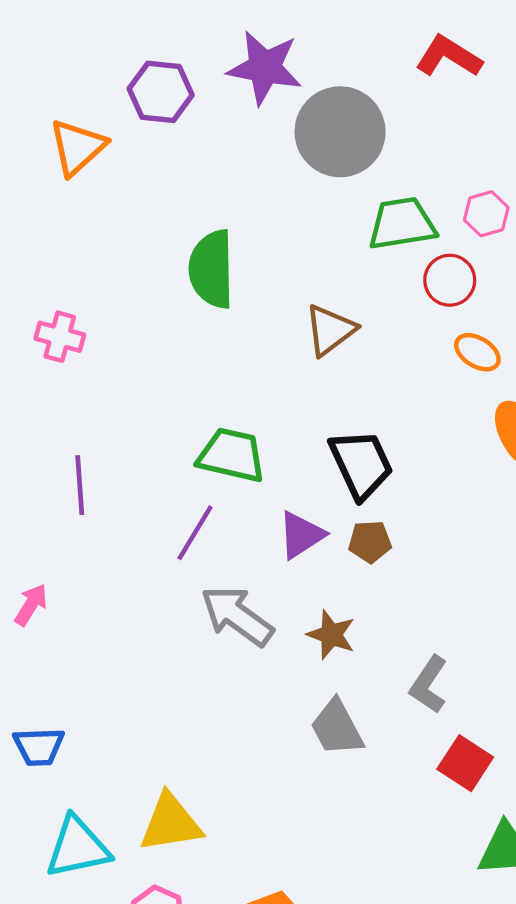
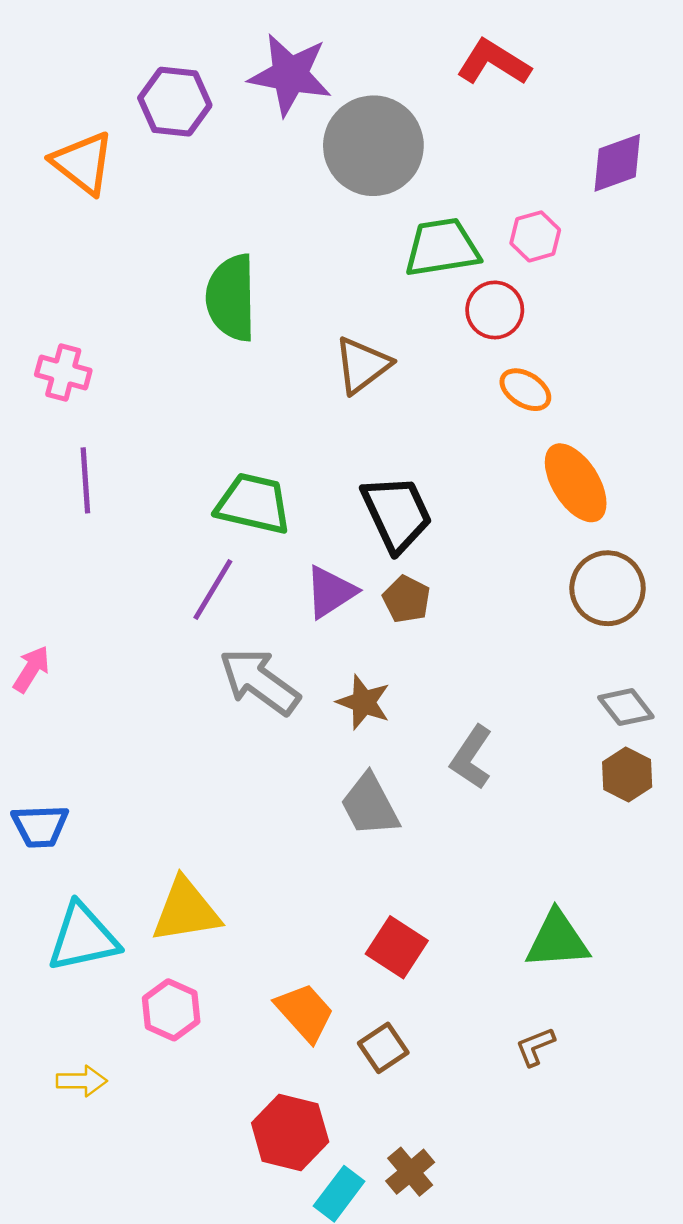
orange triangle: (78, 147) -> (83, 163), turned -40
purple line: (80, 485) -> (85, 480), moved
brown pentagon: (370, 542) -> (406, 599), turned 30
red square: (465, 763) -> (397, 947), moved

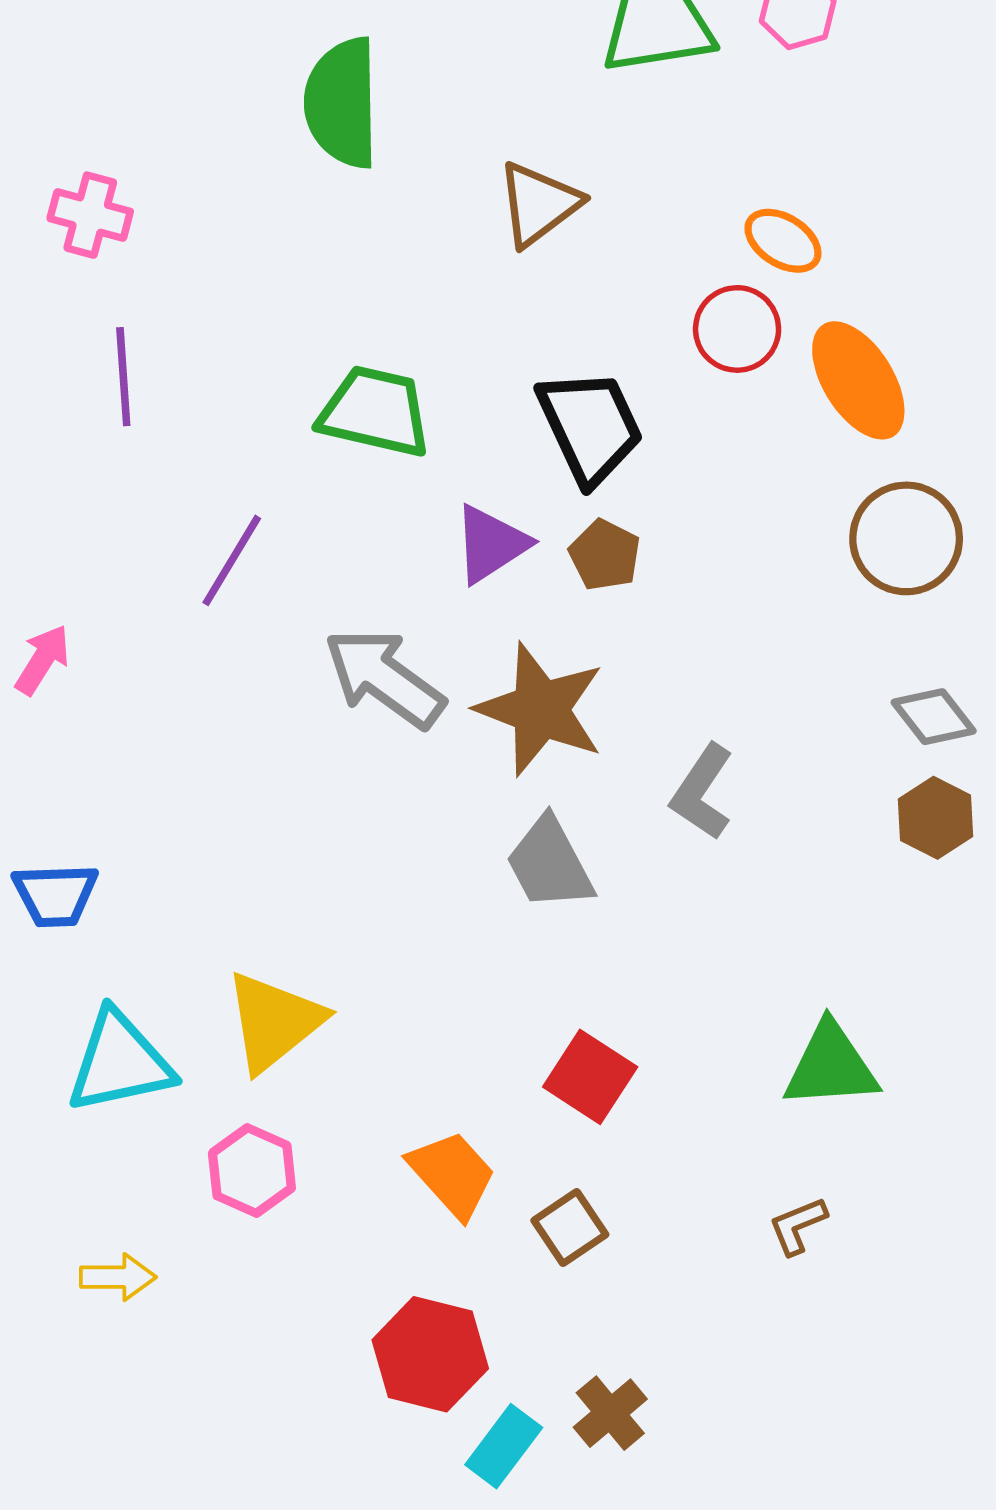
red circle: (495, 310) -> (737, 329), moved
purple line: (213, 589) -> (232, 560), moved
brown star: (364, 702) -> (540, 709), size x1.6
yellow triangle: (186, 911) -> (274, 1022), turned -30

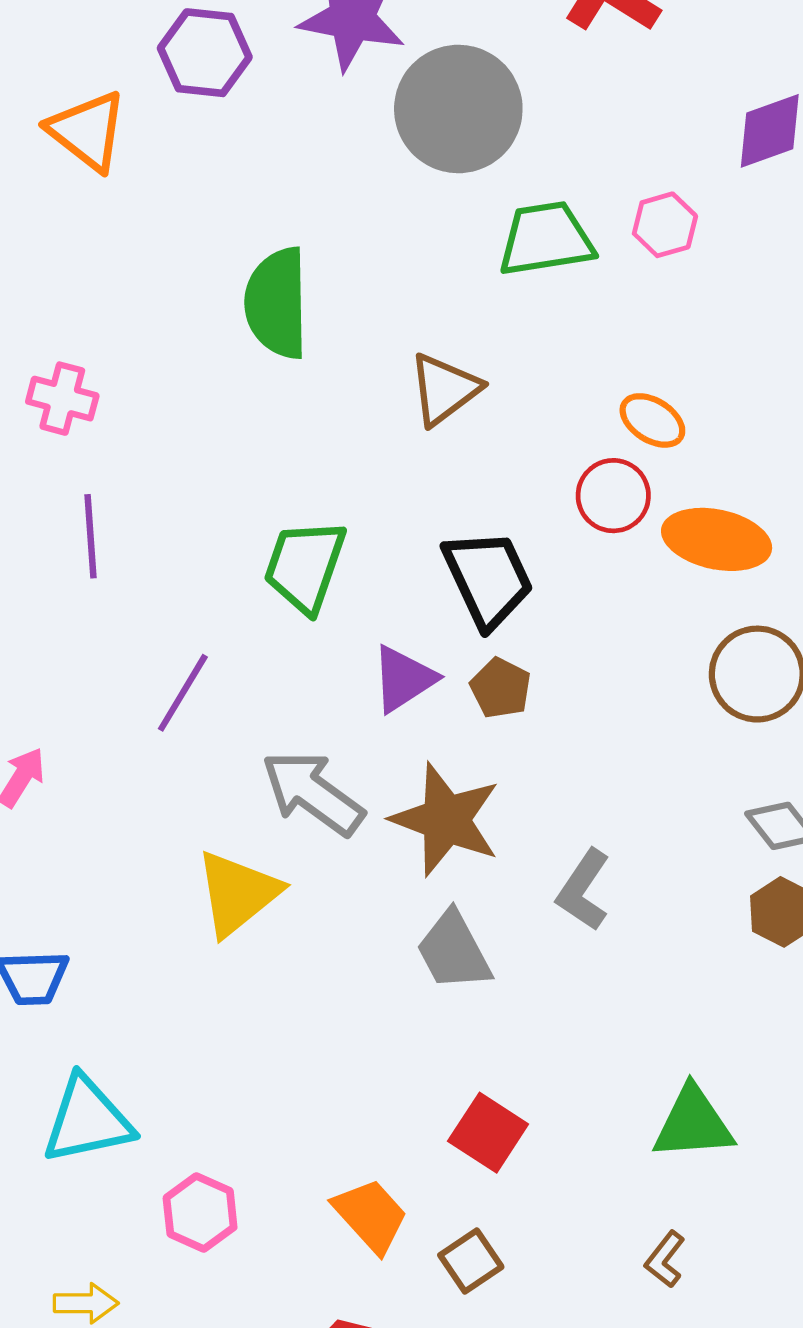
orange ellipse: (858, 380) -> (717, 539), turned -46
green trapezoid: (375, 412) -> (305, 566), turned -84
yellow triangle: (274, 1022) -> (238, 893), moved
brown L-shape: (798, 1226) -> (665, 1259), turned -30

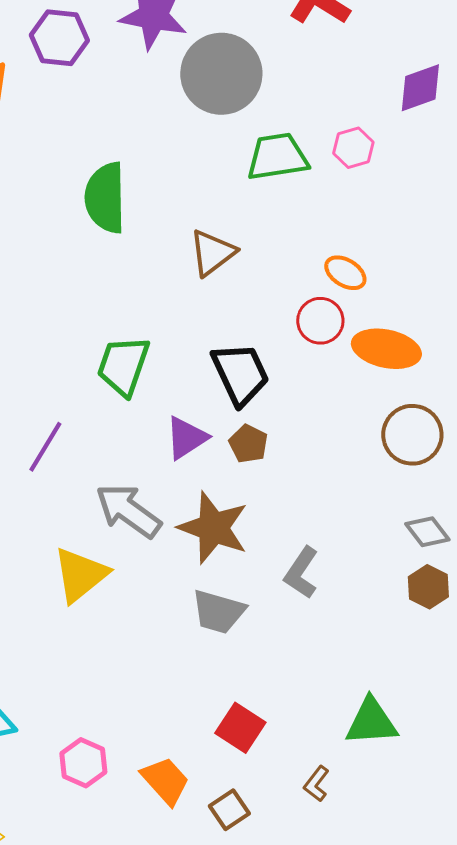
gray trapezoid: (454, 951) -> (218, 612), turned -46
pink hexagon: (200, 1212) -> (83, 763), moved
brown L-shape: (665, 1259) -> (316, 784), moved

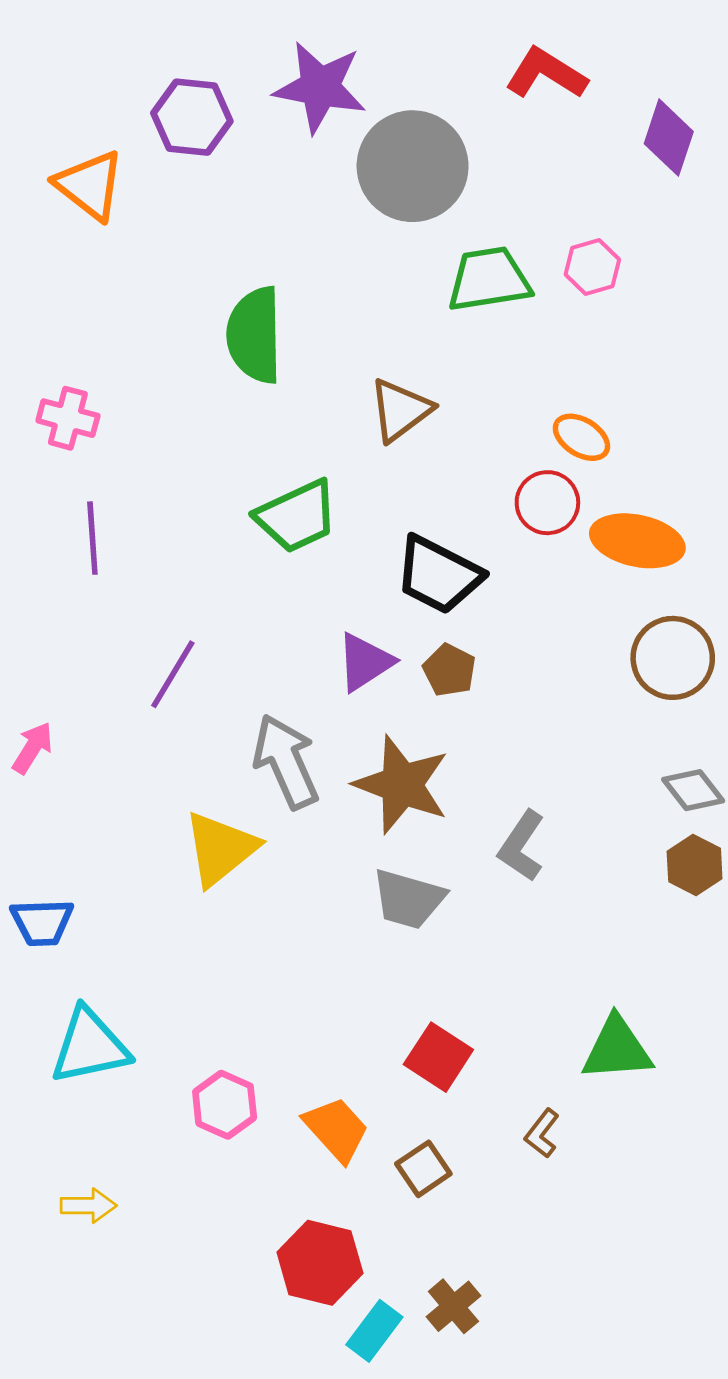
purple diamond: (420, 88) -> (669, 138), moved, turned -52
green trapezoid: (123, 366) -> (297, 516), moved, turned -134
black trapezoid: (240, 374) -> (438, 575), turned 142
gray arrow: (128, 511) -> (286, 761), turned 30

